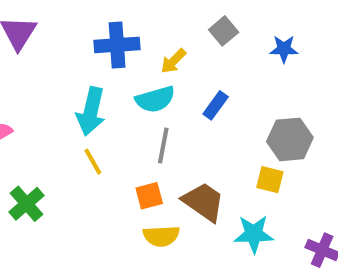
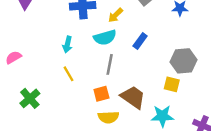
cyan arrow: (91, 111) -> (67, 44), size x0.6

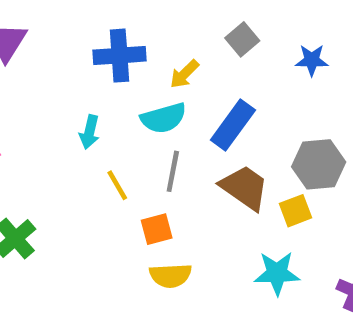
blue rectangle: (140, 41) -> (233, 125), size x1.5
yellow line: (69, 74) -> (117, 185), moved
yellow square: (172, 84) -> (295, 211), turned -35
brown trapezoid: (133, 97) -> (245, 188), moved

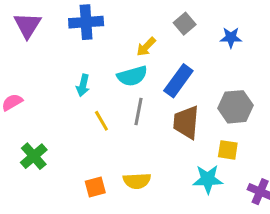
blue cross: (120, 56) -> (86, 22), moved
brown trapezoid: (245, 188) -> (186, 122), turned -120
yellow square: (295, 211) -> (228, 150), moved, turned 30
orange square: (157, 229) -> (95, 187), moved

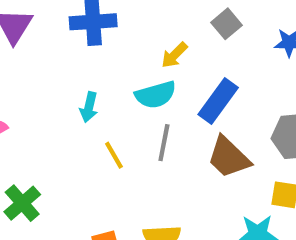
brown trapezoid: (186, 122) -> (229, 157), turned -51

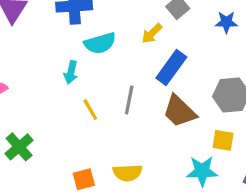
yellow arrow: (174, 55) -> (152, 33), moved
cyan semicircle: (156, 95) -> (100, 43), moved

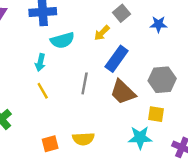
yellow line: (90, 110) -> (43, 91), moved

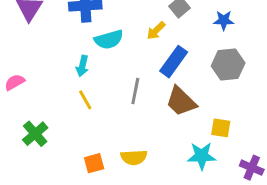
gray hexagon: (162, 80) -> (228, 65), moved

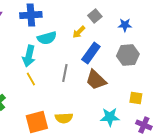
cyan arrow: (82, 66) -> (29, 56), size x1.5
yellow square: (221, 128) -> (136, 98), moved
orange square: (94, 163) -> (37, 122), size x1.6

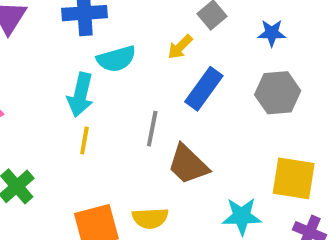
yellow line: (31, 79) -> (84, 141), turned 40
brown trapezoid: (96, 80) -> (188, 164), moved
yellow square: (136, 98) -> (294, 178), size x1.6

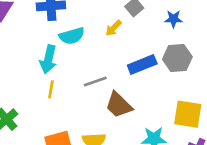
blue rectangle: (204, 89) -> (142, 65), moved, turned 32
gray line: (152, 129) -> (95, 81), turned 60

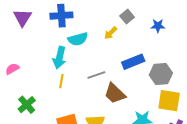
gray hexagon: (177, 58) -> (161, 74), moved

